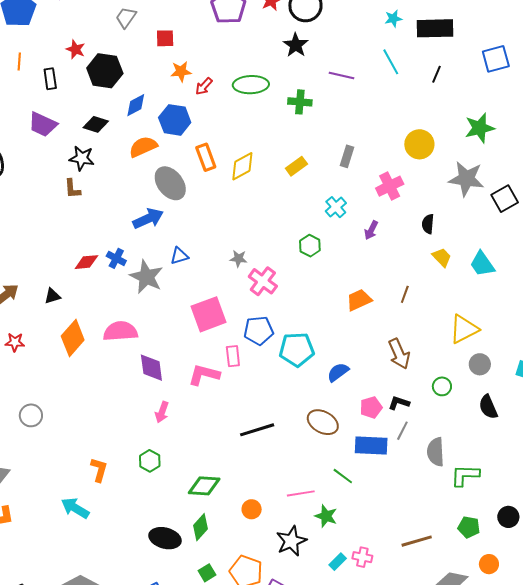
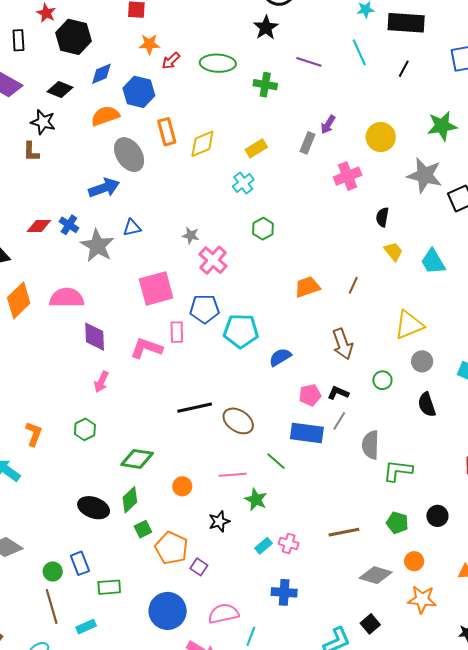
cyan cross: (336, 207) -> (243, 183), moved
purple arrow: (371, 230) -> (328, 124), moved
brown ellipse: (323, 422) -> (238, 421), moved
black star: (291, 541) -> (219, 521), size x0.7
green square: (207, 573) -> (143, 529), moved

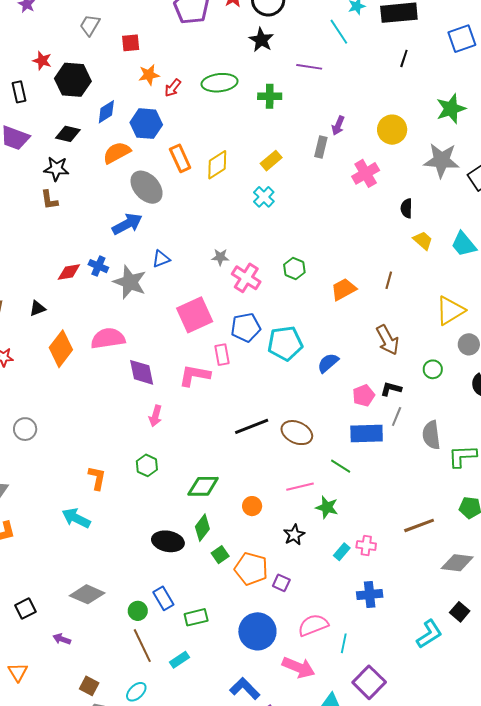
cyan line: (359, 52) -> (339, 32), moved
green hexagon: (263, 229) -> (294, 268), moved

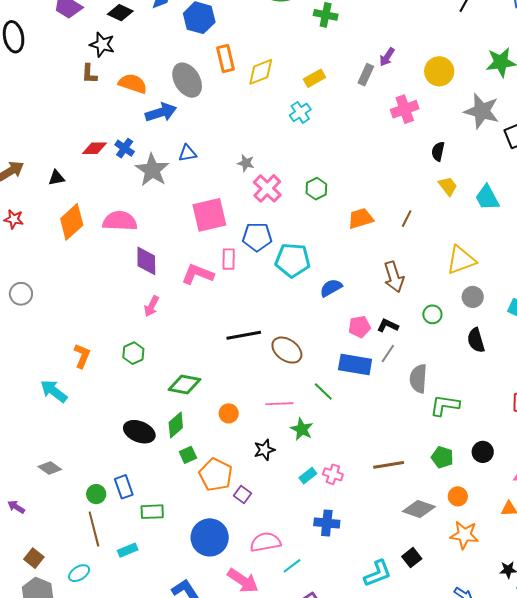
orange semicircle: (117, 153) -> (133, 84), moved, turned 36
gray diamond: (87, 594) -> (50, 468), size x0.7
cyan line: (344, 643) -> (292, 566), turned 30

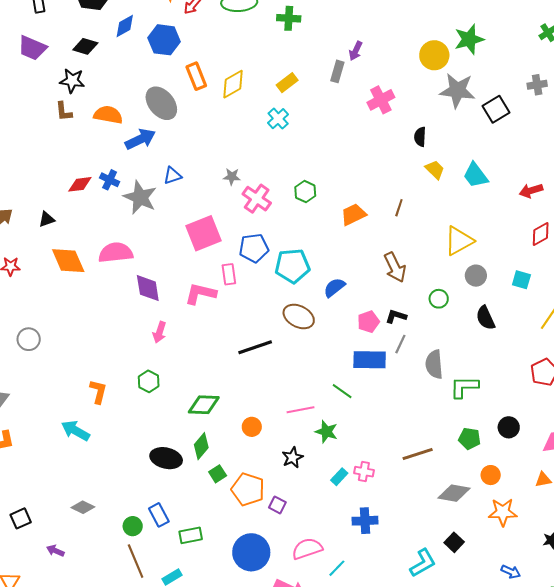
yellow circle: (439, 71) -> (434, 55), moved
orange diamond: (72, 222) -> (68, 261), turned -63
brown ellipse: (287, 350) -> (299, 317), moved

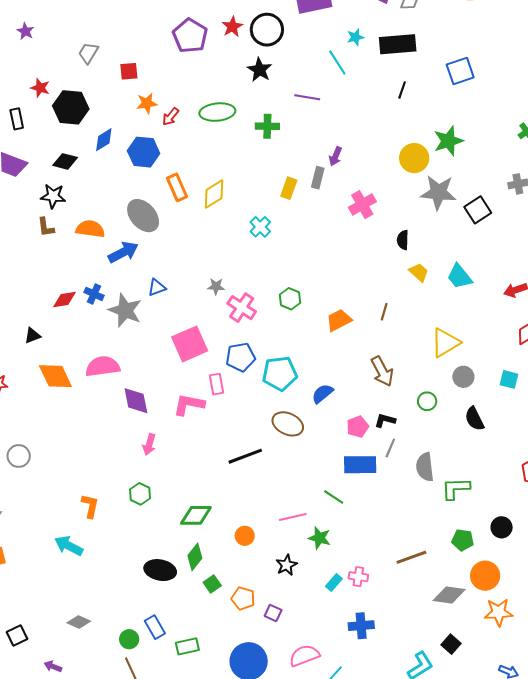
yellow rectangle: (287, 83) -> (289, 188), moved, turned -30
orange circle: (491, 475) -> (485, 576), size x1.5
orange pentagon: (248, 489) -> (243, 598), size x0.7

